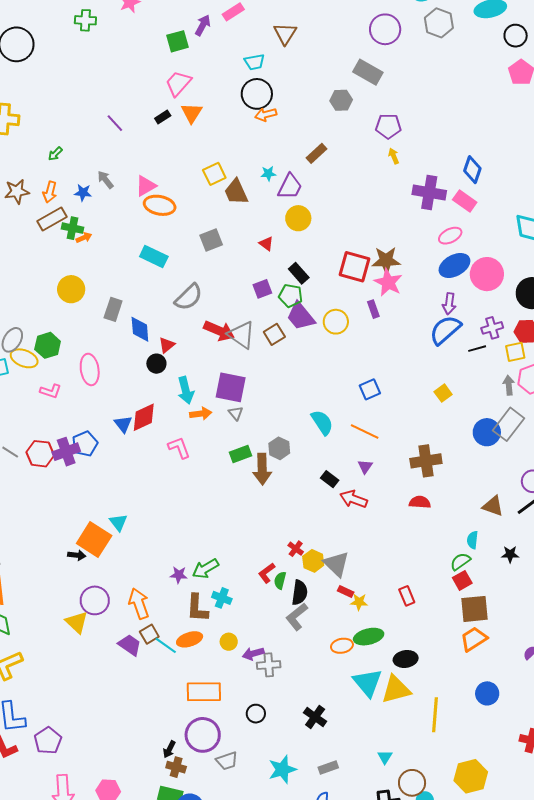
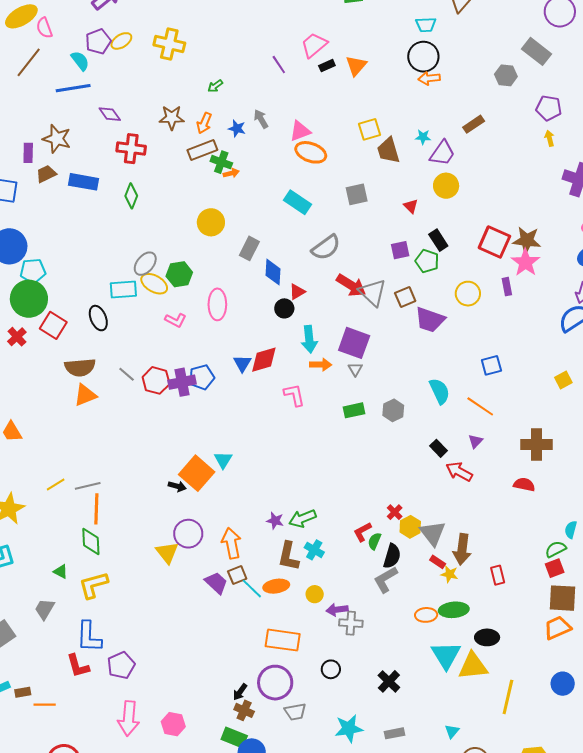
pink trapezoid: (178, 83) -> (314, 45), moved
purple trapezoid: (301, 316) -> (430, 320), moved, turned -40
brown arrow: (262, 469) -> (462, 549), moved

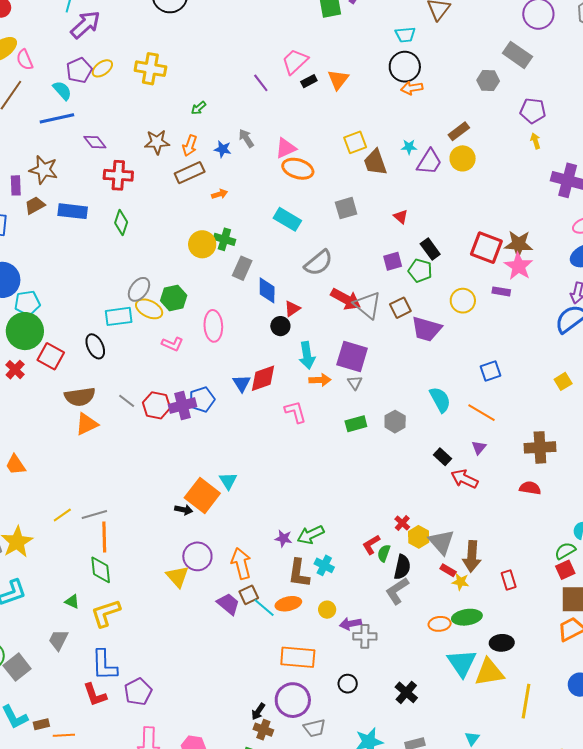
green cross: (221, 162) -> (224, 239), moved
yellow circle: (446, 186) -> (463, 158), moved
purple rectangle: (507, 287) -> (501, 291), turned -66

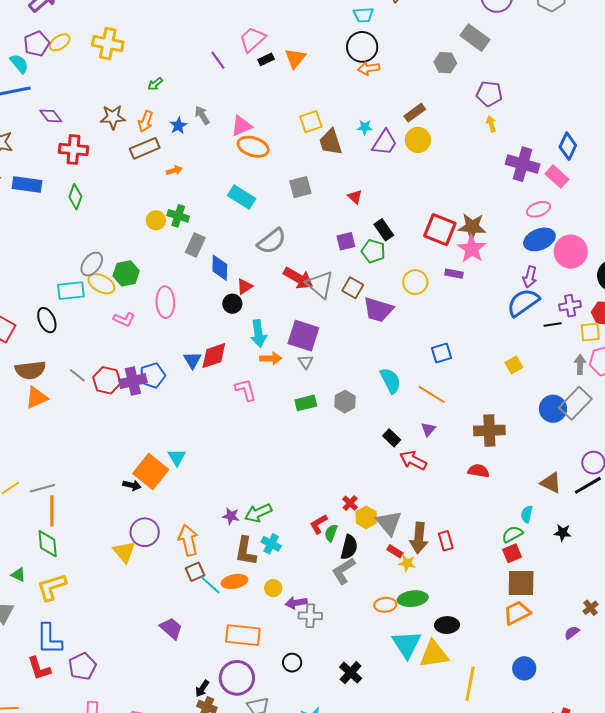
blue star: (223, 149) -> (178, 126), turned 30
yellow circle: (202, 244) -> (156, 220), size x0.7
brown square: (400, 308) -> (353, 288), turned -35
red rectangle: (509, 580) -> (446, 541), moved
purple trapezoid: (228, 604) -> (171, 628), moved

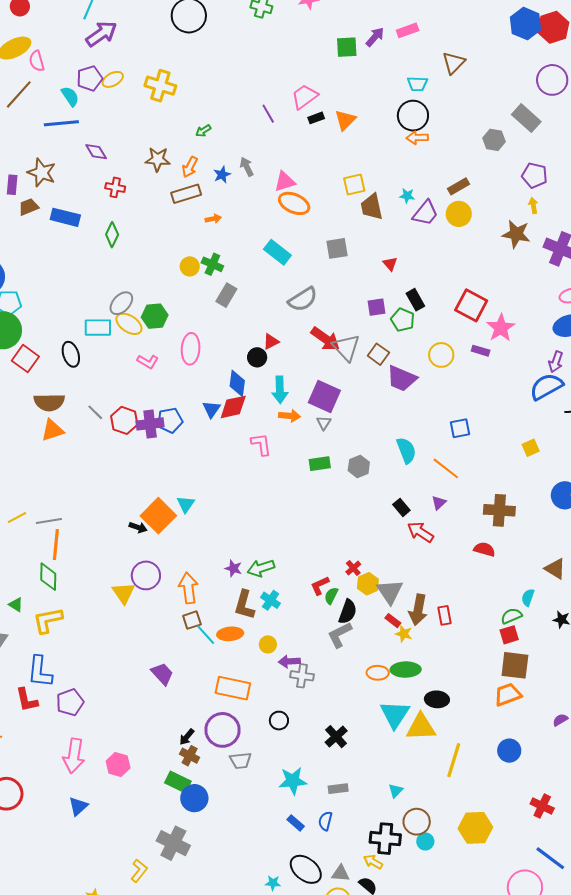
red cross: (73, 150) -> (115, 187), size x0.7
brown star: (472, 227) -> (516, 234), moved
blue diamond: (220, 268) -> (237, 383), moved

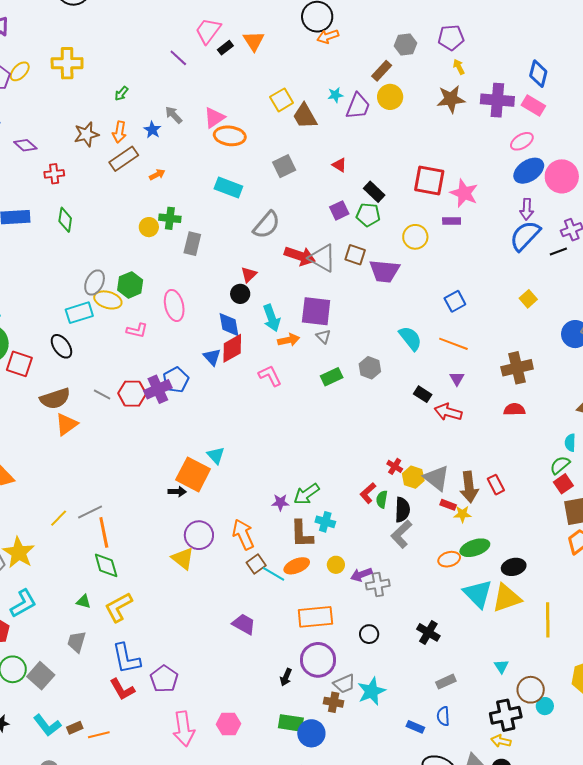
gray hexagon: (494, 140) -> (405, 44), moved
brown cross: (190, 756) -> (334, 702), moved
cyan star: (293, 781) -> (371, 691), moved

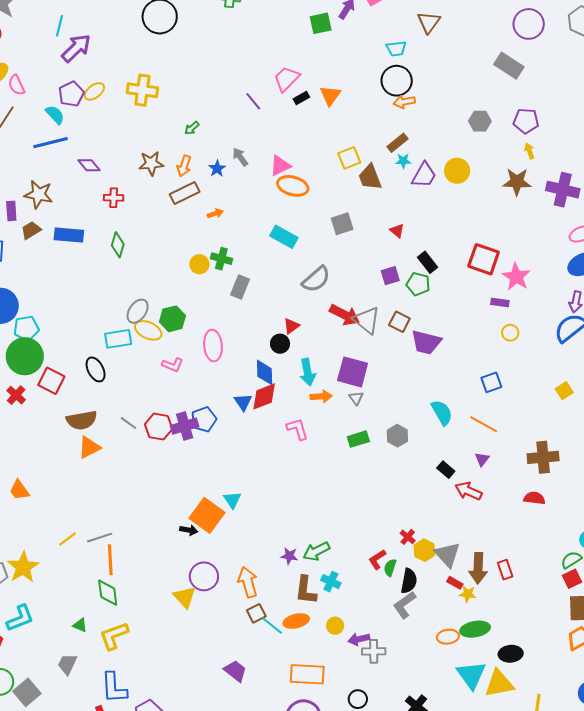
brown rectangle: (382, 71) -> (398, 143), moved
yellow circle: (415, 237) -> (510, 333), moved, size x0.7

